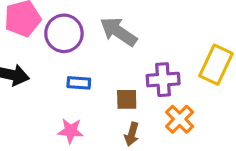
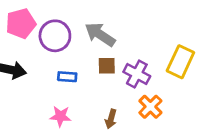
purple cross: (163, 80) -> (137, 74), turned 32
brown square: (127, 99) -> (107, 66), moved

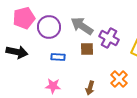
purple cross: (137, 74) -> (109, 38), moved

